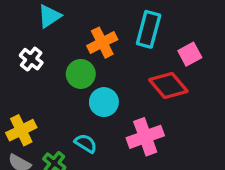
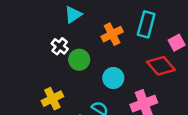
green circle: (81, 74) -> (79, 60), moved

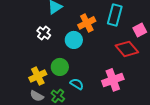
green circle: (79, 60) -> (60, 67), moved
cyan circle: (113, 78) -> (74, 40), moved

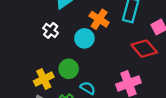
orange cross: (87, 23) -> (99, 19), turned -30

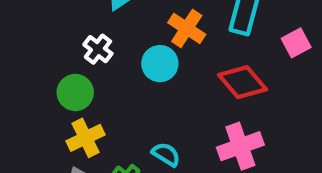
red diamond: (144, 49) -> (242, 82), moved
green circle: (69, 69) -> (75, 92), moved

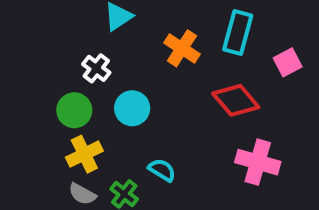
cyan circle: (160, 64) -> (132, 108), moved
pink cross: (240, 146) -> (258, 162), moved, turned 36

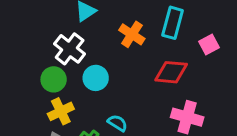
white cross: (96, 68) -> (70, 49), size x1.5
red diamond: (236, 100) -> (171, 72), turned -44

